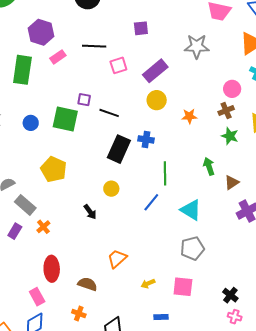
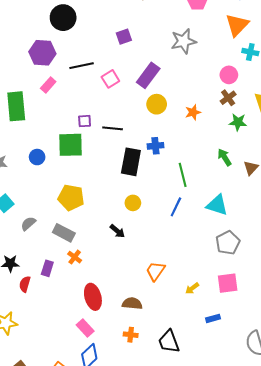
purple hexagon: (41, 32) -> (42, 53), moved
gray rectangle: (25, 205) -> (64, 233), moved

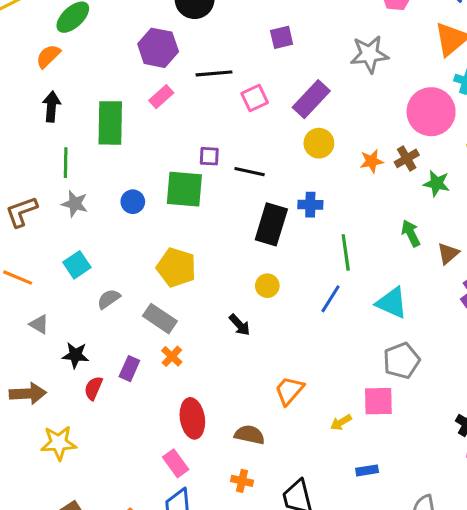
pink circle: (229, 75) -> (431, 112), size x1.8
brown cross: (228, 98) -> (407, 158), moved
pink square: (228, 283) -> (378, 401), moved

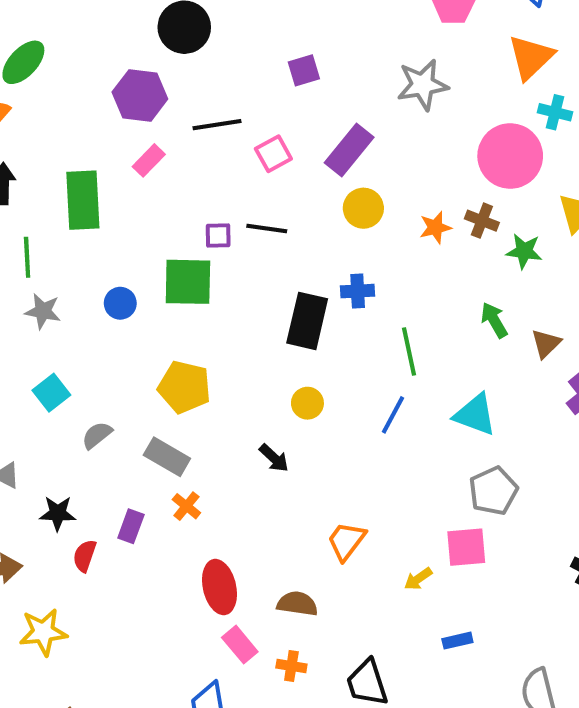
brown cross: (407, 158) -> (482, 221), turned -35
black line: (250, 172) -> (267, 228), moved
pink rectangle: (176, 463) -> (240, 645), moved

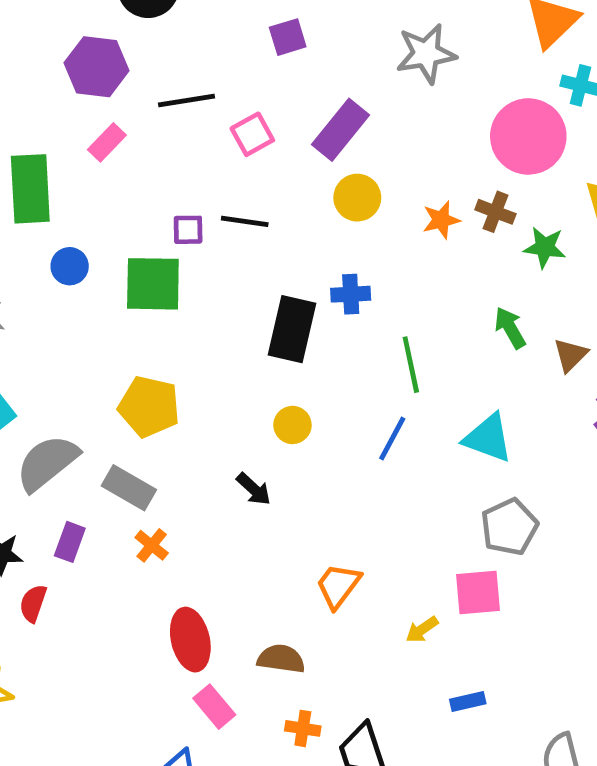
blue circle: (120, 303) -> (70, 266), moved
gray semicircle: (97, 435) -> (47, 463), size x1.8
purple rectangle: (131, 526) -> (70, 542), moved
orange cross: (291, 666) -> (303, 728), moved

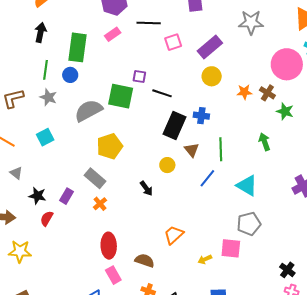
black line: (245, 221) -> (162, 93), moved
blue circle: (70, 266) -> (70, 75), moved
brown triangle: (570, 355) -> (192, 150), moved, turned -35
yellow pentagon: (149, 406) -> (110, 146), turned 30
gray semicircle: (47, 463) -> (88, 111), moved

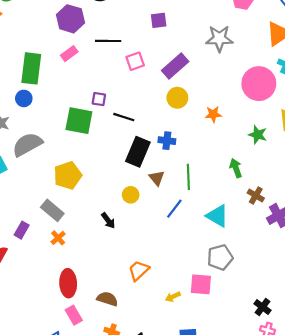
brown cross: (267, 93) -> (256, 196), moved
gray semicircle: (88, 111) -> (27, 144), moved

